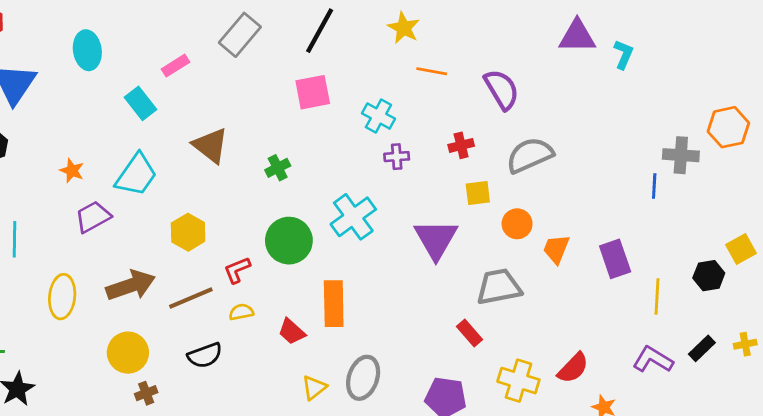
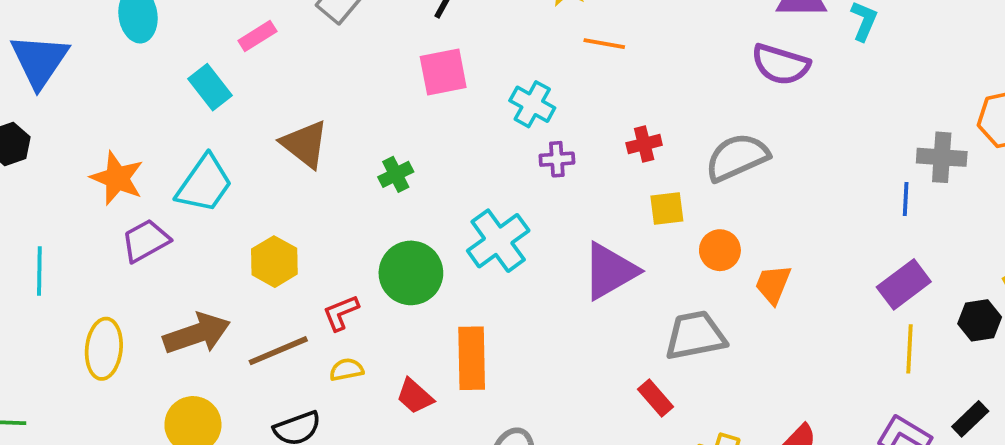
purple semicircle: (502, 89) -> (781, 64), moved, turned 138
orange star: (72, 171) -> (117, 178), size x1.6
purple triangle: (436, 239) -> (610, 271), turned 30
purple rectangle: (615, 259) -> (904, 284), moved, turned 72

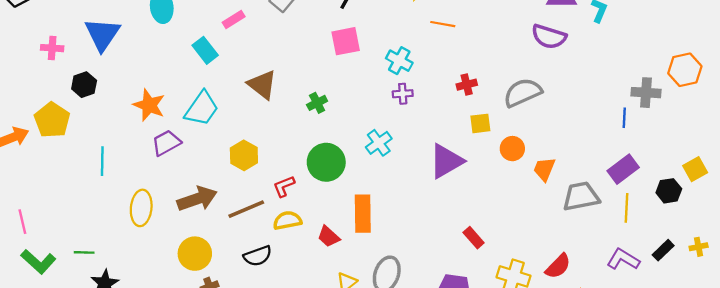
purple cross: (557, 159) -> (403, 94), moved
cyan cross: (498, 241) -> (379, 143), size x0.7
gray trapezoid: (695, 335) -> (581, 197), moved
yellow semicircle: (346, 370) -> (287, 220), size x1.4

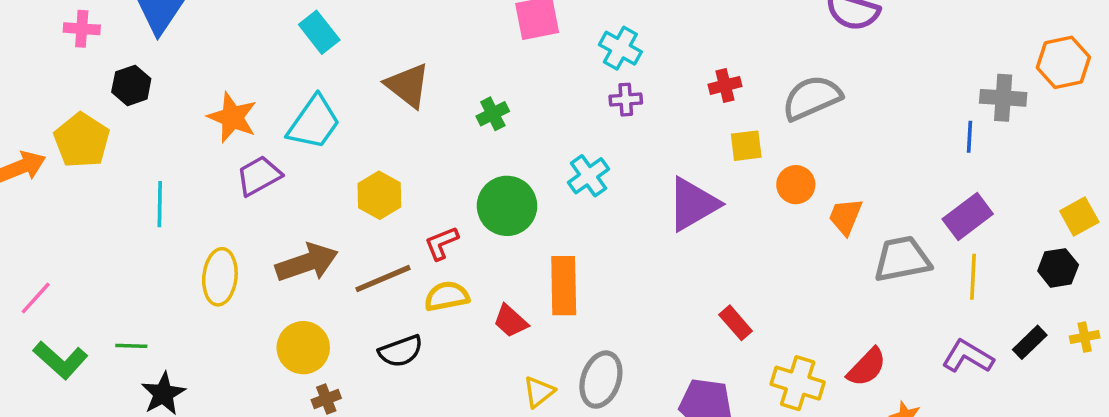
black hexagon: (669, 191) -> (1058, 268), moved
pink line: (22, 222) -> (36, 298), turned 55

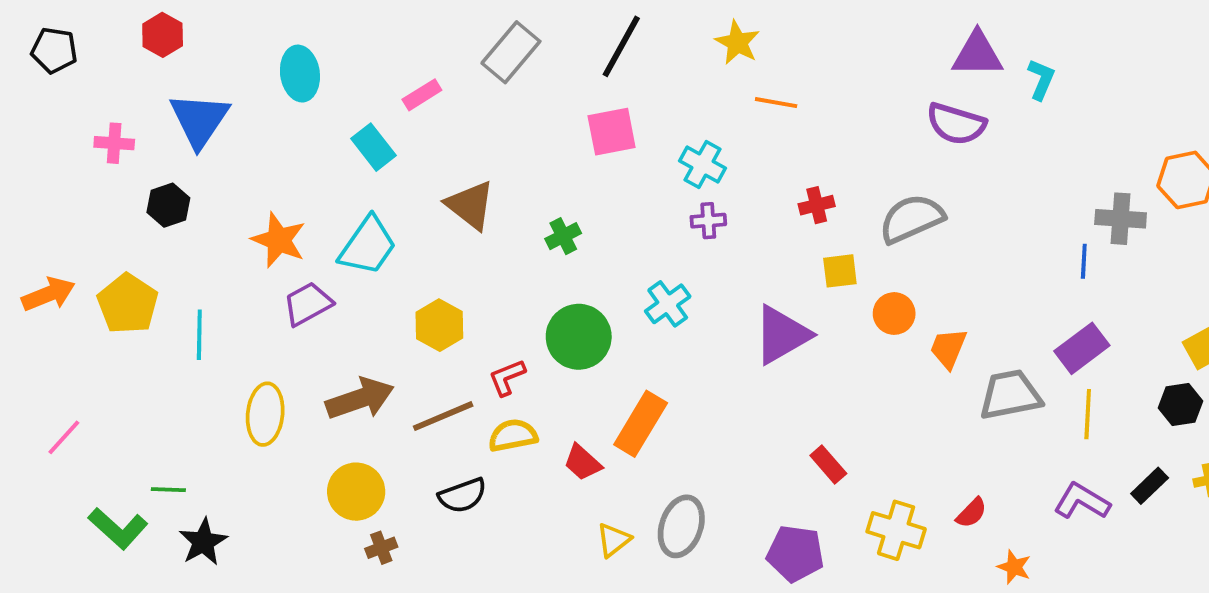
yellow pentagon: (82, 140) -> (128, 304), moved
orange rectangle: (564, 286) -> (641, 424), turned 32
green L-shape: (60, 360) -> (118, 528), moved
red semicircle: (867, 367) -> (972, 513), size x0.7

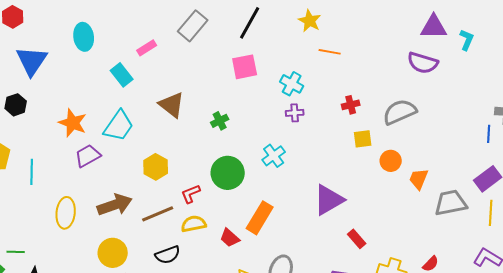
purple triangle: (782, 335) -> (329, 200), moved

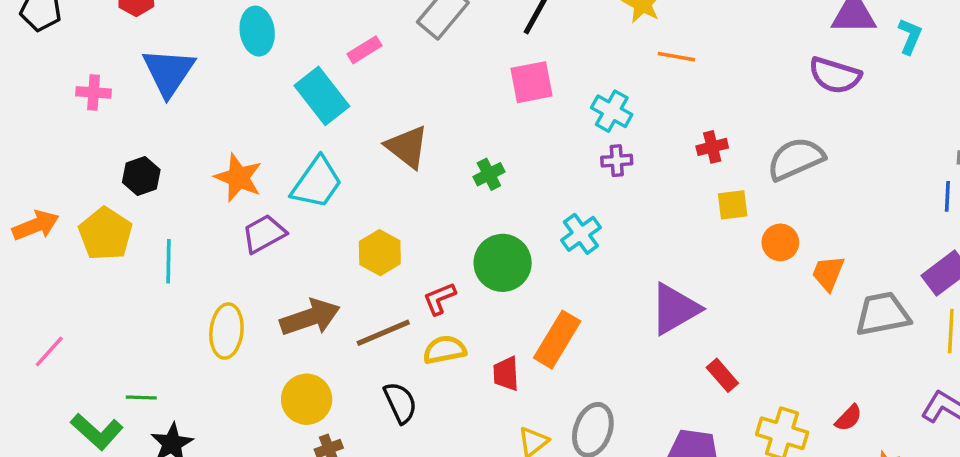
cyan rectangle: (122, 75) -> (322, 96), size x1.4
black hexagon: (16, 105) -> (141, 176), moved
red trapezoid: (230, 238) -> (506, 374), turned 45
black semicircle: (168, 255) -> (400, 403), turned -95

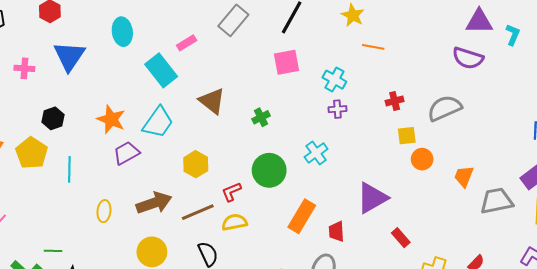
orange circle: (780, 242) -> (422, 159), moved
yellow ellipse: (226, 331) -> (104, 211), size x0.7
red trapezoid: (506, 374) -> (336, 231), moved

